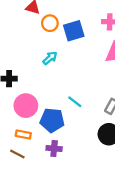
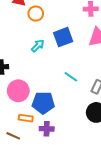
blue square: (74, 31) -> (63, 37), moved
cyan line: (75, 102) -> (71, 77), moved
orange rectangle: (23, 135) -> (26, 118), moved

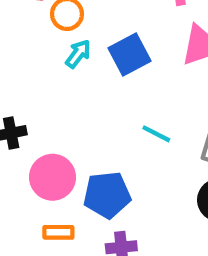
cyan arrow: (38, 46) -> (78, 54), moved
orange rectangle: (26, 118) -> (58, 232), moved

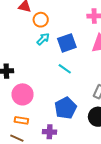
cyan line: (156, 134) -> (65, 69), moved
blue pentagon: (107, 195) -> (66, 108), moved, turned -30

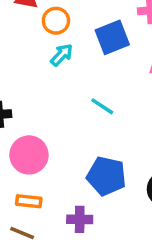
blue square: (67, 43) -> (112, 37), moved
blue pentagon: (66, 108) -> (106, 176), turned -30

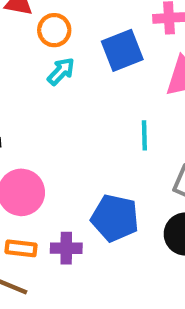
cyan line: (102, 106) -> (144, 135), moved, turned 55
purple cross: (80, 219) -> (66, 248), moved

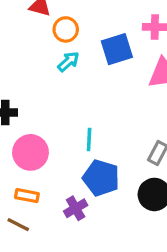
cyan line: (144, 135) -> (89, 140), moved
purple cross: (66, 248) -> (76, 208), moved, turned -35

